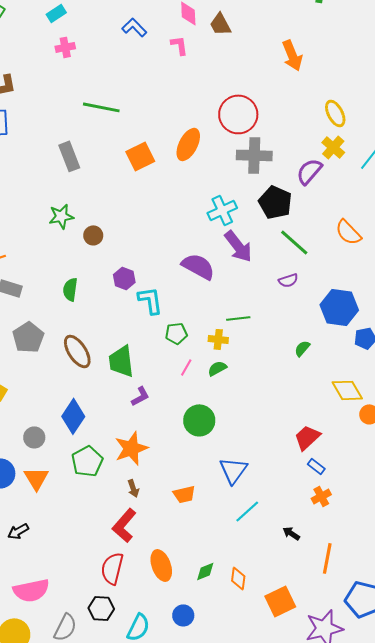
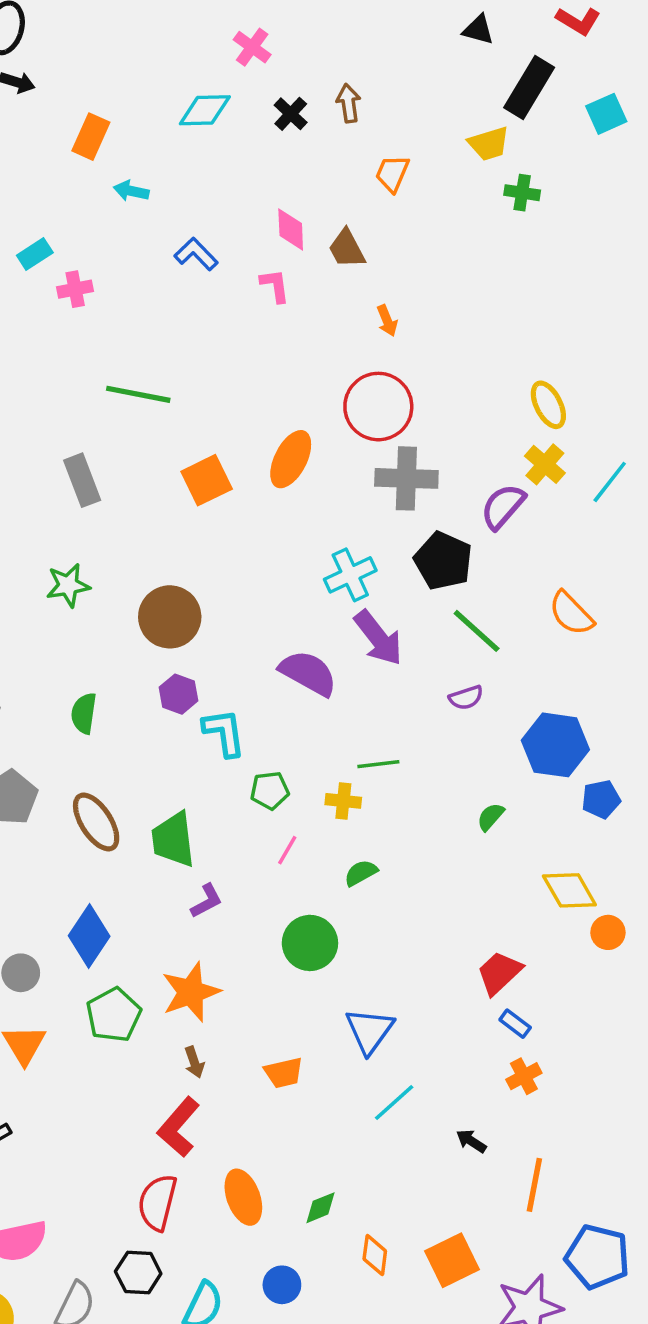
cyan rectangle: (56, 13) -> (35, 254), moved
orange arrow: (292, 55) -> (387, 321), moved, size x0.6
brown circle: (93, 235) -> (170, 617), moved, size x1.8
green semicircle: (217, 368) -> (361, 873), moved
orange diamond: (238, 578) -> (375, 1255), moved

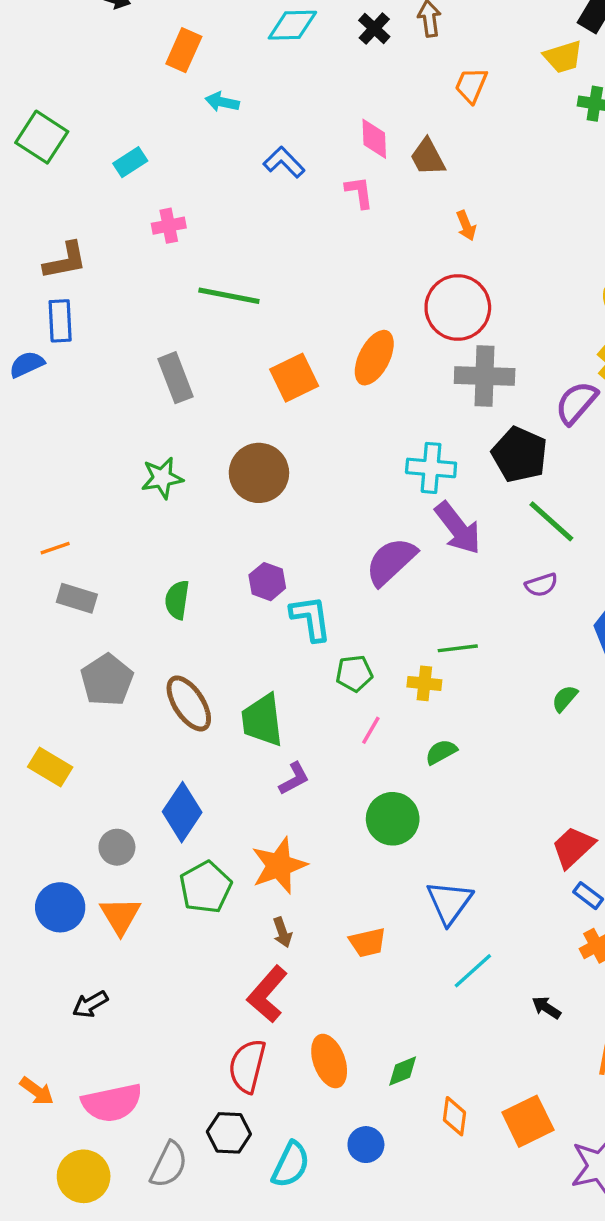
pink cross: (75, 289) -> (169, 226), moved
cyan cross: (350, 575) -> (431, 468), turned 30
brown circle: (170, 617) -> (259, 473), moved
purple semicircle: (308, 673) -> (391, 561), turned -72

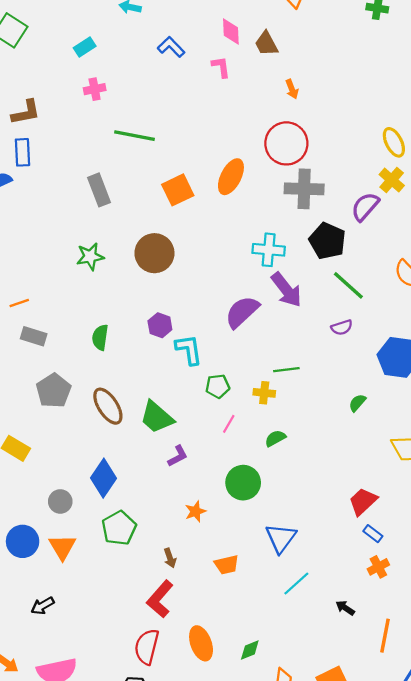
cyan rectangle: (130, 162) -> (85, 47), moved
green trapezoid: (262, 720) -> (157, 417), turned -42
orange star: (279, 866) -> (195, 511), moved, size x0.6

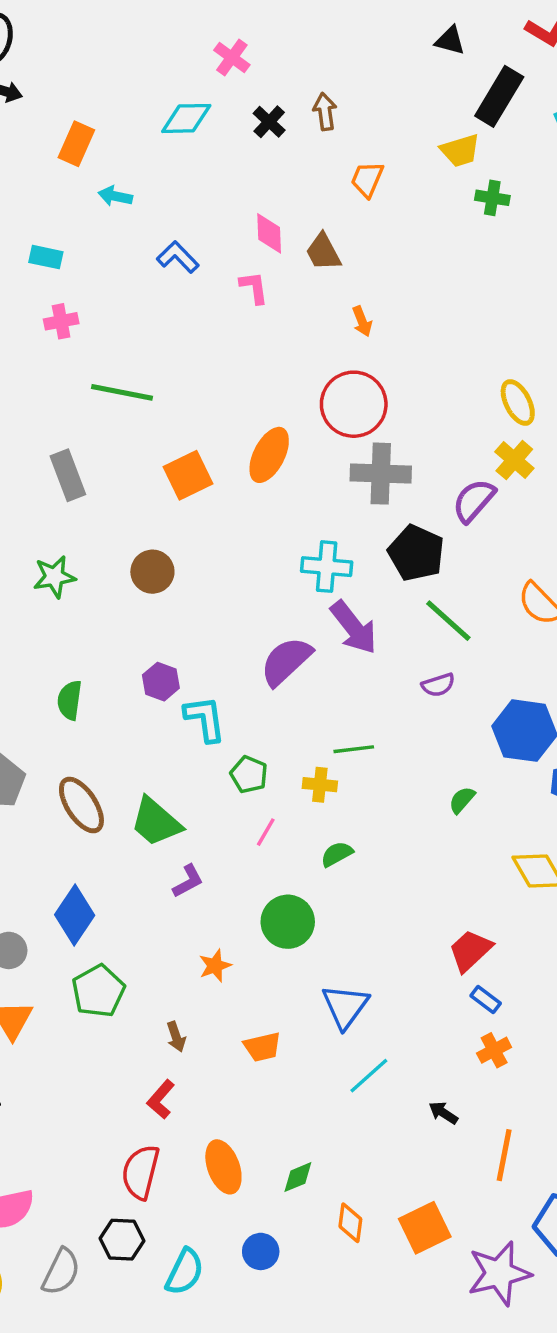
cyan rectangle: (85, 47) -> (46, 257), turned 45
brown circle: (154, 253) -> (152, 572), size x0.7
green pentagon: (218, 386) -> (249, 775), turned 30
red L-shape: (160, 599) -> (161, 1099), size x0.7

